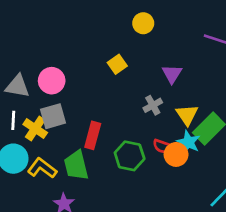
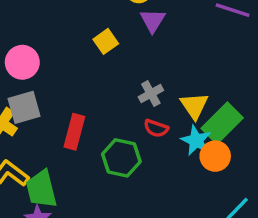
purple triangle: (172, 74) -> (153, 21), moved
red semicircle: (162, 146) -> (156, 128), moved
orange circle: (176, 154) -> (215, 156), moved
green trapezoid: (76, 165) -> (41, 189), moved

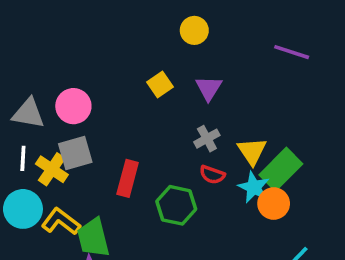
purple triangle: (153, 21) -> (209, 88), moved

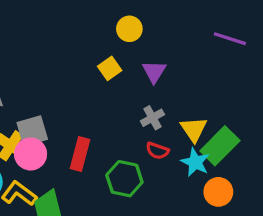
yellow circle: (194, 30) -> (129, 29), moved
pink circle: (73, 106) -> (31, 154), moved
orange circle: (274, 204) -> (218, 192), moved

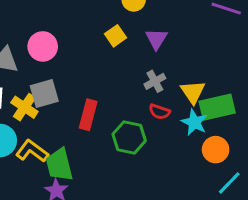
green rectangle: (220, 146) -> (217, 107), turned 32
pink circle: (31, 154) -> (43, 46), moved

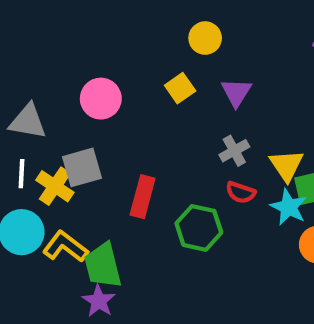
pink circle: (43, 46) -> (101, 99), moved

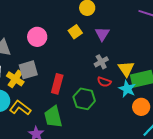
green trapezoid: (103, 265) -> (53, 117), moved

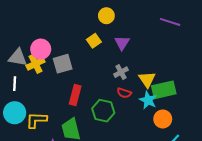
pink circle: (37, 37) -> (41, 49), moved
gray square: (28, 70) -> (63, 64), moved
yellow cross: (15, 79) -> (35, 64), moved, turned 30
yellow L-shape: (20, 108) -> (37, 120), turned -35

